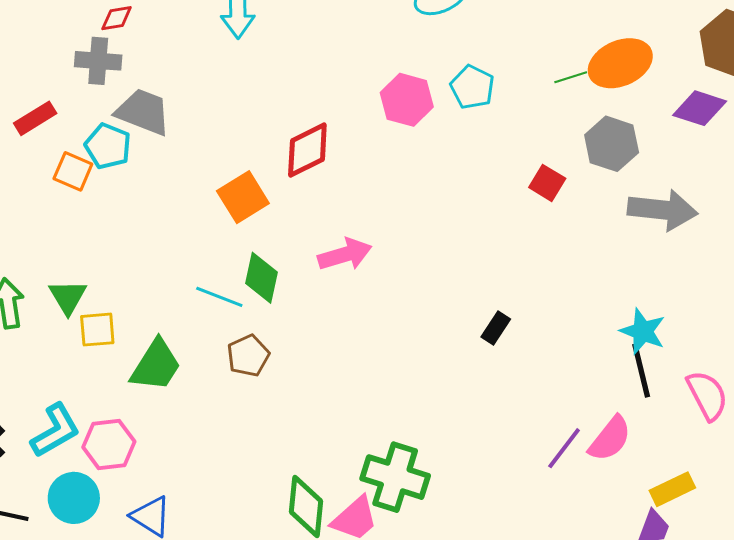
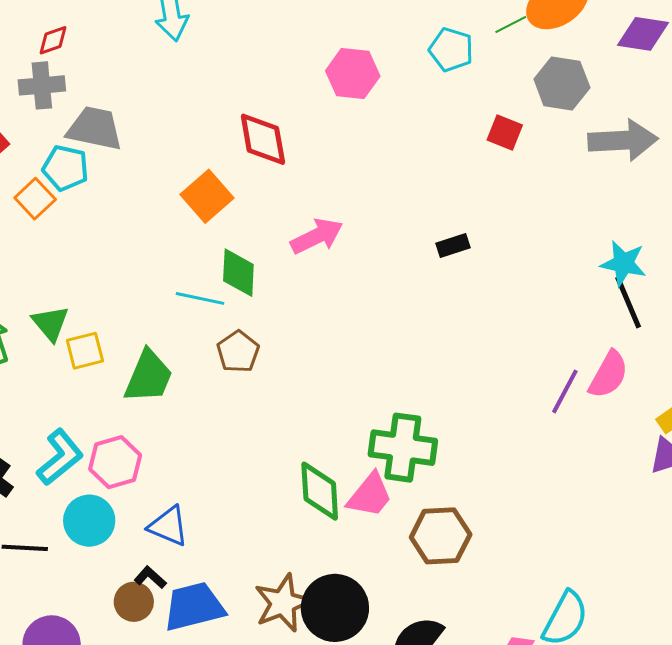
cyan pentagon: (472, 87) -> (451, 50), moved
red diamond: (307, 150) -> (263, 139), turned -64
orange square: (73, 171) -> (35, 199), turned 33
black rectangle: (496, 328) -> (453, 246), moved, turned 48

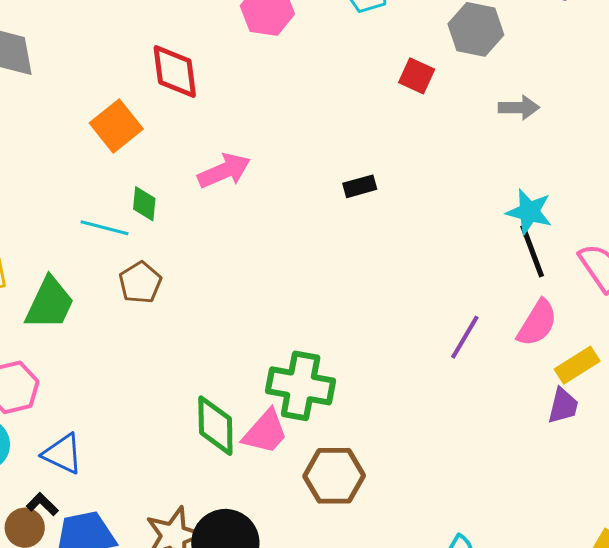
gray arrow: (623, 140) -> (519, 107), moved, size x0.6
green diamond: (238, 273) -> (144, 204), size x0.7
pink semicircle: (609, 375) -> (537, 323), moved

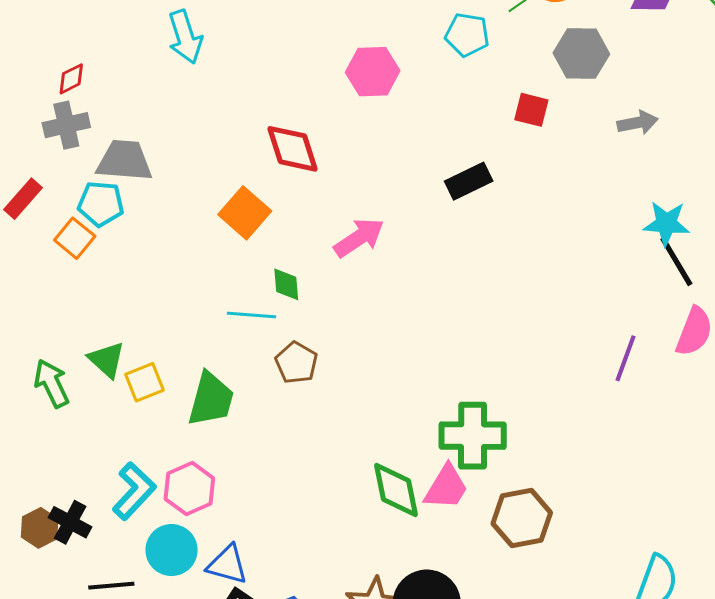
black rectangle: (360, 186) -> (469, 181), moved, size x1.4
blue triangle: (63, 454) -> (227, 565), moved

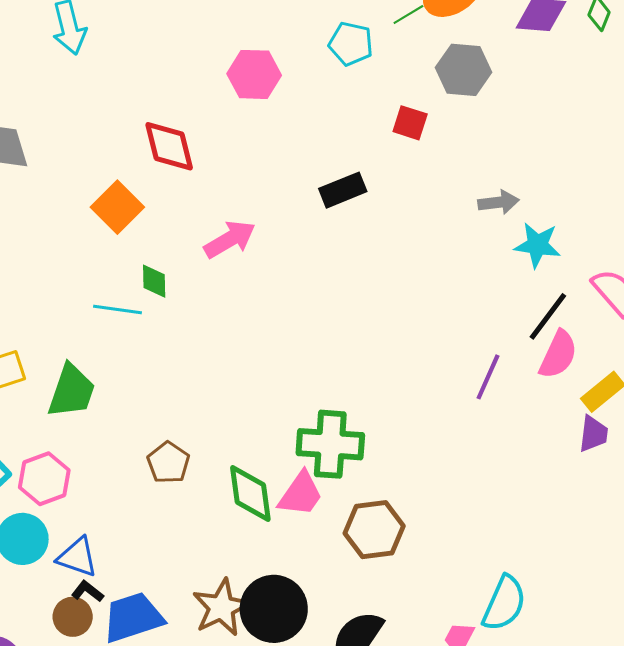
gray arrow: (638, 123) -> (498, 202), moved
black line: (676, 261) -> (548, 316), moved, turned 64
brown pentagon: (296, 363) -> (168, 463), moved

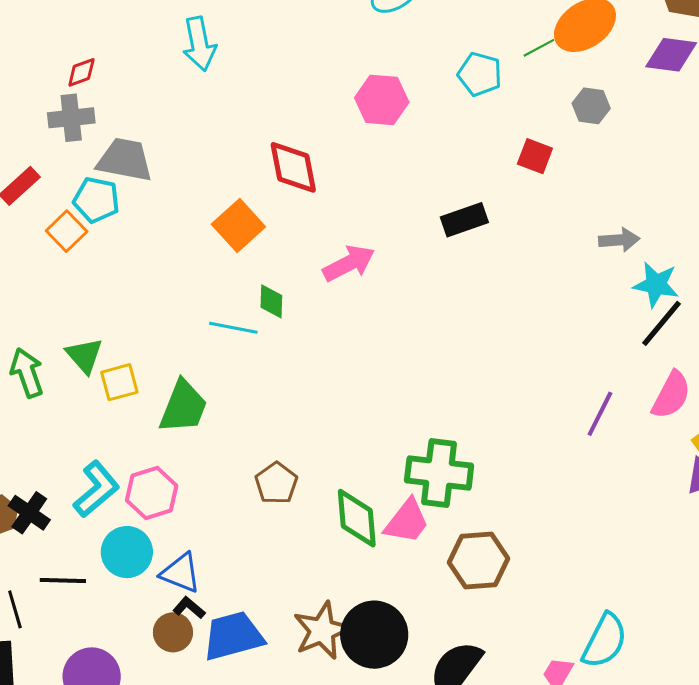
gray hexagon: (464, 70) -> (591, 106), size x0.7
black line: (548, 316) -> (661, 323), moved

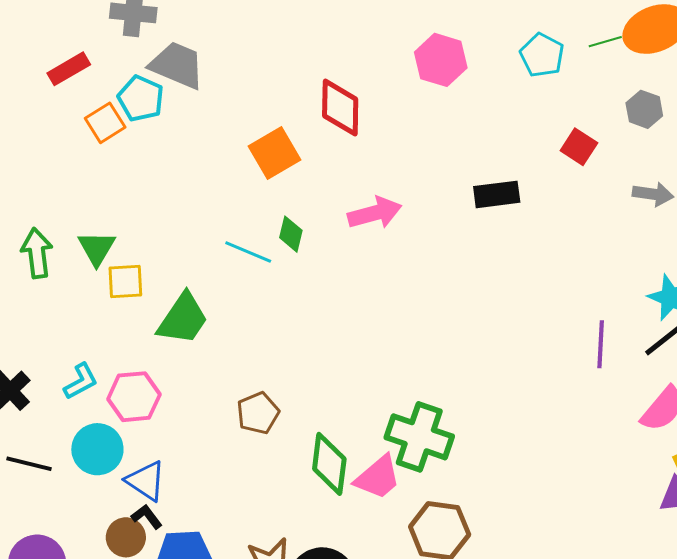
gray arrow: (619, 240) -> (653, 194), moved
purple line: (600, 414) -> (601, 344), moved, turned -36
cyan L-shape: (96, 489) -> (81, 381), size x0.7

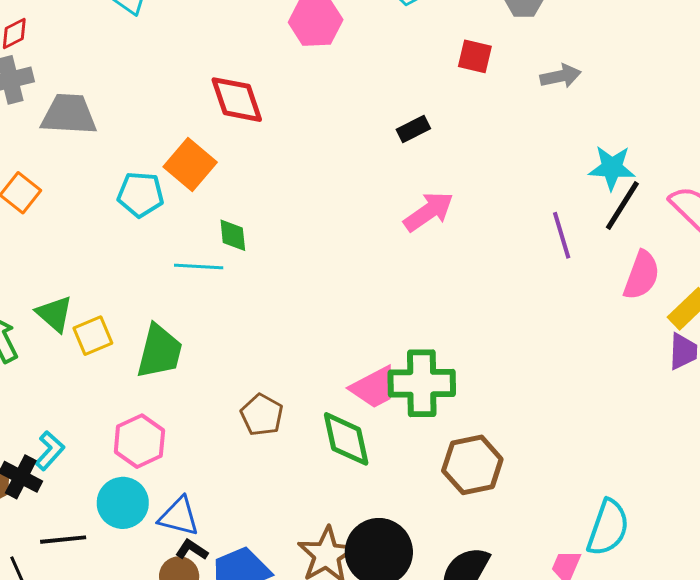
cyan pentagon: (141, 98) -> (140, 194), moved
black rectangle: (497, 194) -> (413, 129), size x0.7
pink arrow: (375, 213) -> (429, 212), moved
cyan L-shape: (81, 381) -> (50, 451), moved
pink trapezoid: (378, 477) -> (374, 387), moved, turned 32

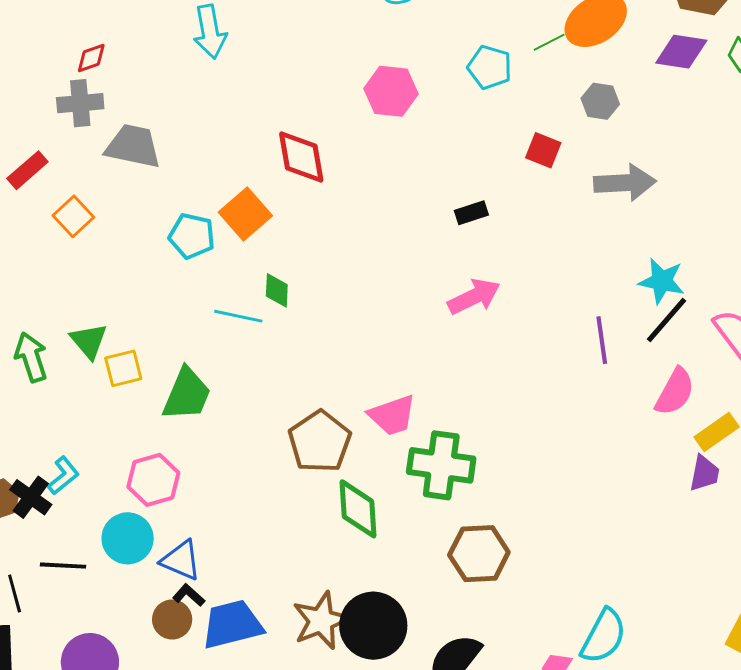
gray arrow: (561, 76) -> (625, 183), size x1.5
pink trapezoid: (374, 387) -> (392, 415), moved
brown pentagon: (262, 415) -> (320, 442), moved, size x1.5

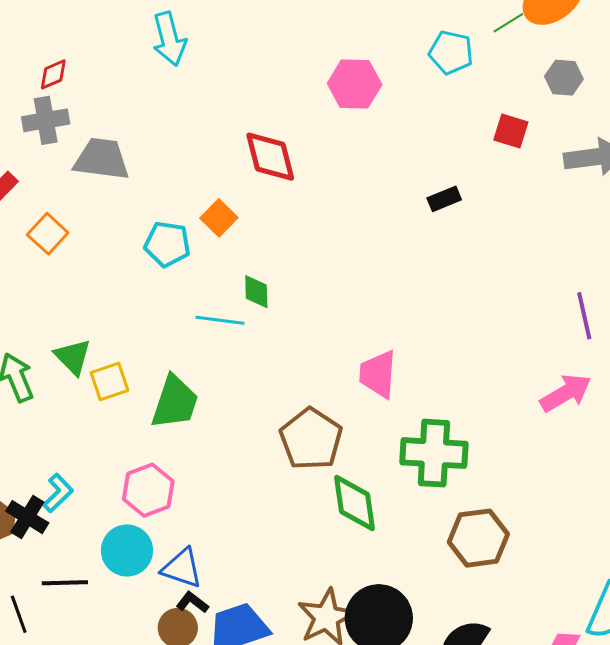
orange square: (245, 214) -> (219, 218), size x0.7
pink arrow: (474, 297) -> (566, 393), moved
pink trapezoid: (392, 415) -> (378, 374), moved, turned 118

